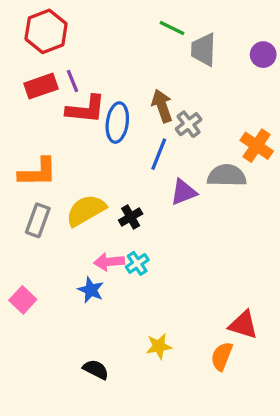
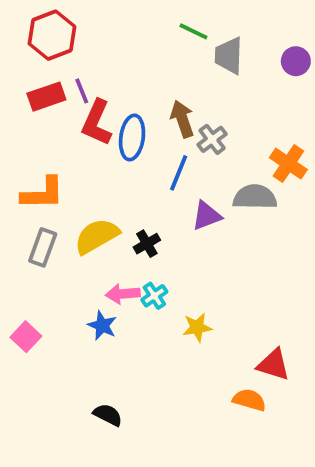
red L-shape: (86, 109) -> (97, 123), turned 108
yellow star: (159, 346) -> (197, 327), moved
orange semicircle: (222, 356) -> (249, 400), turned 84

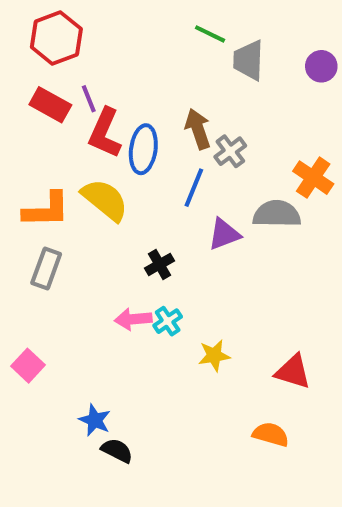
red rectangle: (46, 97) -> (50, 105), turned 48
yellow semicircle: (97, 236) -> (105, 200), moved, turned 69
blue star: (102, 326) -> (95, 420), moved
red triangle: (273, 365) -> (293, 372), moved

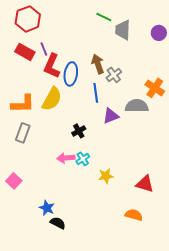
blue line: (194, 188) -> (96, 93), turned -30
yellow semicircle: (105, 200) -> (52, 99), turned 80

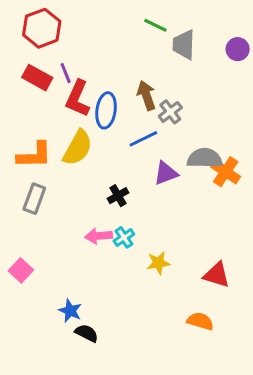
orange cross: (155, 88) -> (226, 172), moved
blue line: (96, 93) -> (143, 139), turned 72

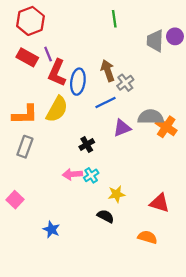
green line: (155, 25) -> (114, 19), turned 56
gray trapezoid: (184, 45) -> (155, 41), moved
black semicircle: (87, 333) -> (105, 216), moved

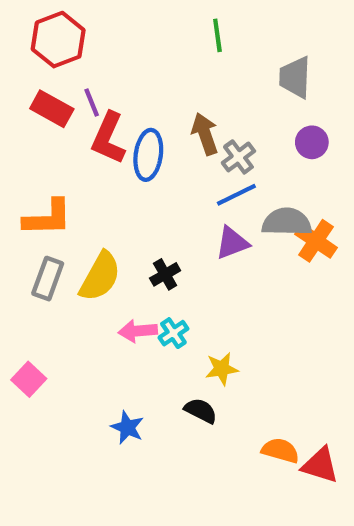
purple circle: (175, 36) -> (312, 142), moved
blue line: (105, 103) -> (236, 195), moved
yellow semicircle: (57, 109) -> (100, 276), moved
red triangle: (160, 203) -> (320, 465), moved
blue star: (51, 229) -> (127, 427), moved

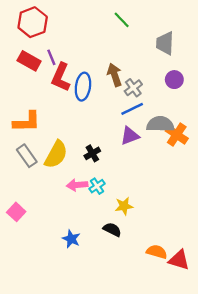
green line: (217, 35) -> (122, 20), turned -36
gray rectangle: (48, 279) -> (27, 156), turned -55

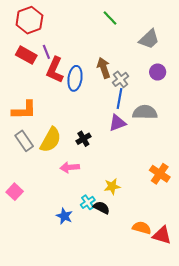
gray trapezoid: (165, 43) -> (149, 39), turned -135
blue line: (132, 109) -> (119, 98), turned -54
orange cross: (177, 135) -> (160, 174), moved
cyan cross: (97, 186) -> (88, 202), moved

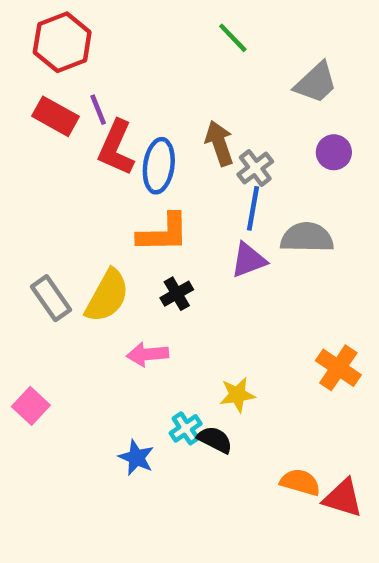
orange L-shape: (24, 110) -> (163, 233), moved

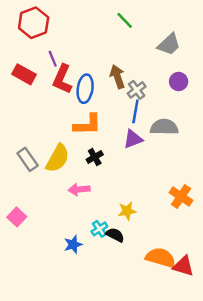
red rectangle: (56, 116) -> (24, 74), moved
blue star: (136, 458) -> (73, 244), turned 30
orange semicircle: (300, 482) -> (161, 258), size x1.4

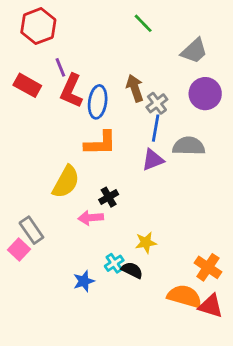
purple circle: (179, 82) -> (205, 94), size x1.5
black cross: (95, 157) -> (109, 197), moved
gray rectangle: (28, 159) -> (31, 230), moved
orange cross: (181, 197) -> (208, 267), moved

